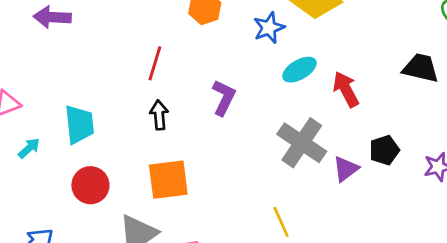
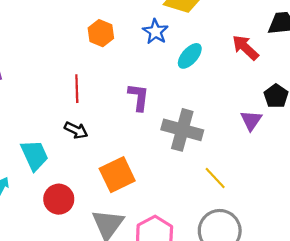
red arrow: (346, 89) -> (245, 48), moved
black arrow: (159, 115) -> (76, 130), moved, turned 140
gray cross: (302, 143) -> (182, 130), moved

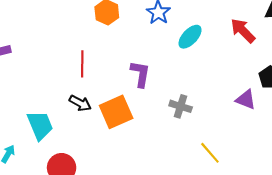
purple triangle: (251, 120) -> (246, 100), turned -45
gray cross: (182, 130) -> (181, 106), size x0.6
orange square: (117, 175) -> (116, 112), moved

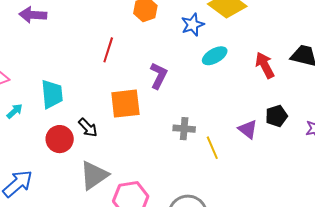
black arrow: (80, 103) -> (88, 128), moved
gray cross: (181, 106) -> (184, 129), moved, turned -30
yellow line: (210, 153) -> (212, 148), moved

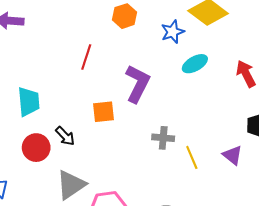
purple L-shape: (159, 76) -> (138, 84), size x1.4
orange square: (125, 104) -> (104, 112), size x0.7
purple triangle: (248, 129) -> (233, 155), moved

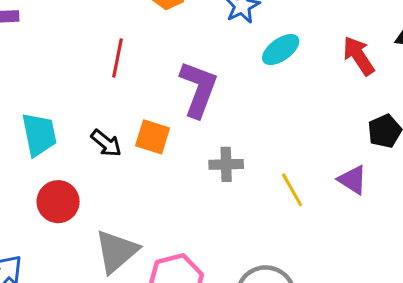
orange square: (104, 112) -> (153, 137), turned 30
black arrow: (65, 136) -> (106, 143), moved
gray cross: (163, 138) -> (226, 164), moved

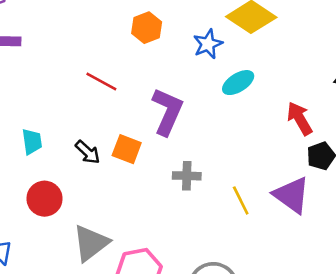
red arrow: (359, 56) -> (300, 118), moved
red line: (118, 58) -> (101, 81), turned -76
cyan trapezoid: (39, 135) -> (32, 142), size x0.7
purple triangle: (353, 180) -> (292, 195), size x1.5

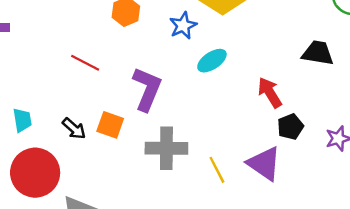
gray cross: (187, 176) -> (166, 148), size x1.6
red circle: (45, 199) -> (35, 173), size x1.5

